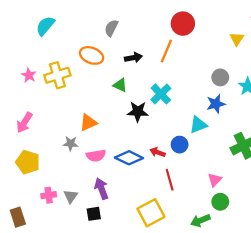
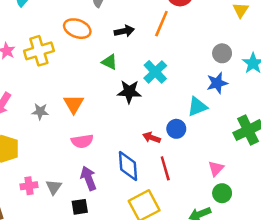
orange triangle: (88, 123) -> (74, 104), turned -36
gray star: (71, 143) -> (40, 111), moved
blue diamond: (129, 158) -> (128, 166), moved, turned 60

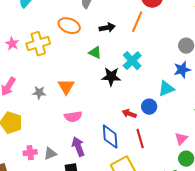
gray triangle: (54, 187) -> (50, 154), turned 32

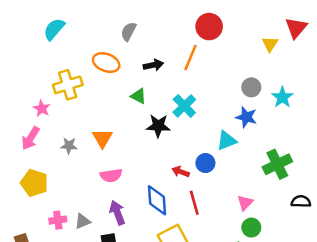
pink star: (12, 44) -> (42, 108), moved
blue star: (182, 70) -> (246, 117), turned 30

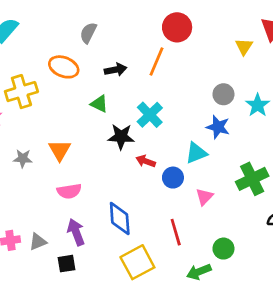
red arrow: (181, 172) -> (146, 161), moved
red line: (194, 203) -> (176, 232), moved
pink triangle: (245, 203) -> (204, 197), moved

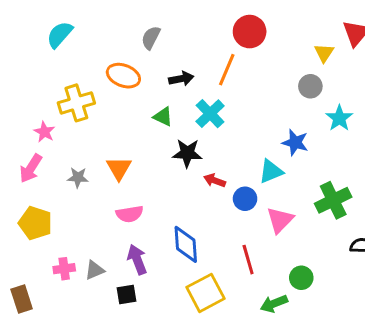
gray circle: (223, 94) -> (310, 86), moved
cyan cross: (150, 115) -> (210, 114), moved
pink triangle: (204, 197) -> (280, 220), size x1.4

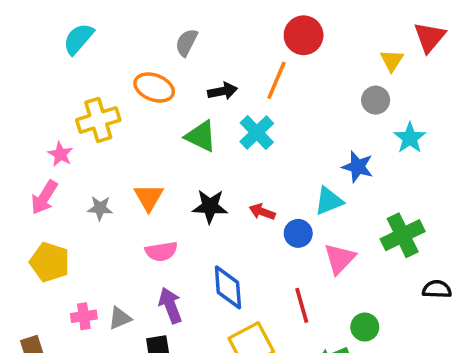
green triangle: (163, 117) -> (201, 136), size x1.4
black star: (187, 153) -> (210, 206), moved

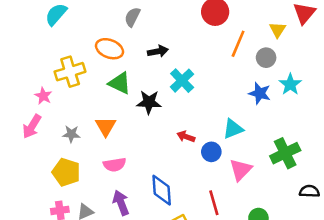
orange line: (277, 80) -> (238, 44), moved
green triangle: (201, 136) -> (120, 83), moved
blue star: (358, 167) -> (260, 93), moved
black star: (210, 206) -> (149, 102), moved
yellow pentagon: (50, 262) -> (66, 172), moved

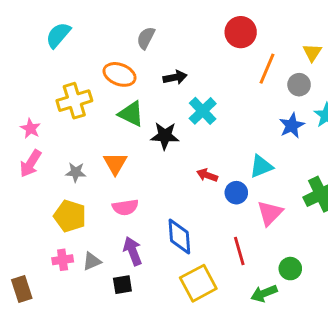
blue star: (260, 93) -> (292, 126), turned 30
pink star: (43, 96) -> (30, 128), moved

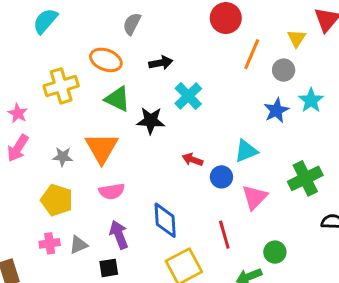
orange triangle: (115, 163) -> (102, 148), size x1.4

